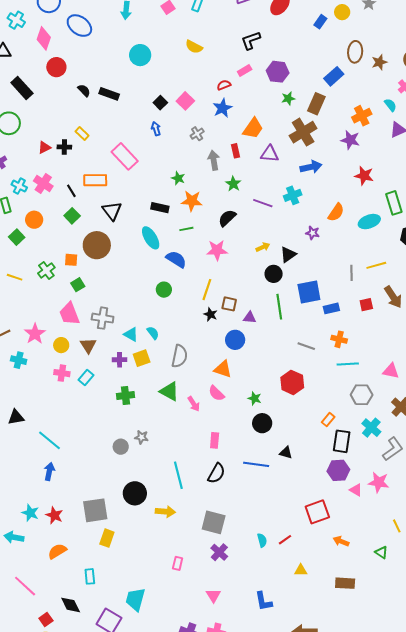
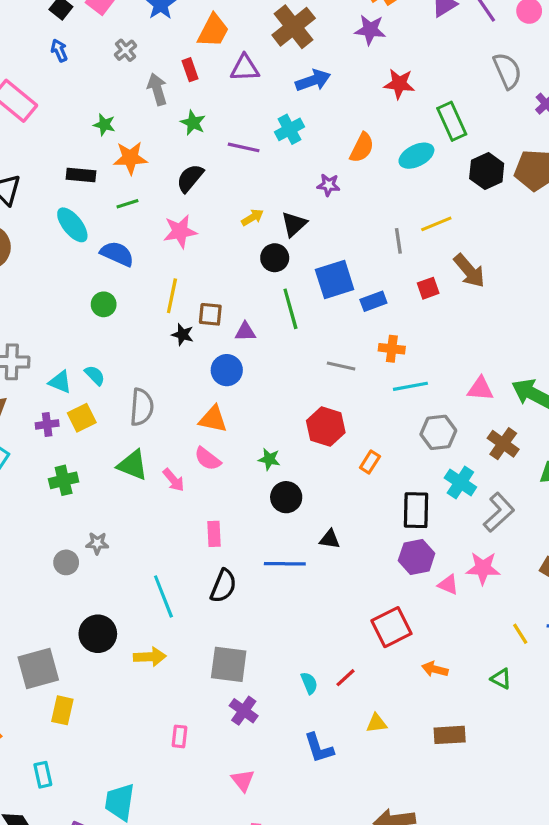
orange rectangle: (328, 420) -> (370, 462), moved
blue L-shape: (264, 601) -> (319, 748), moved

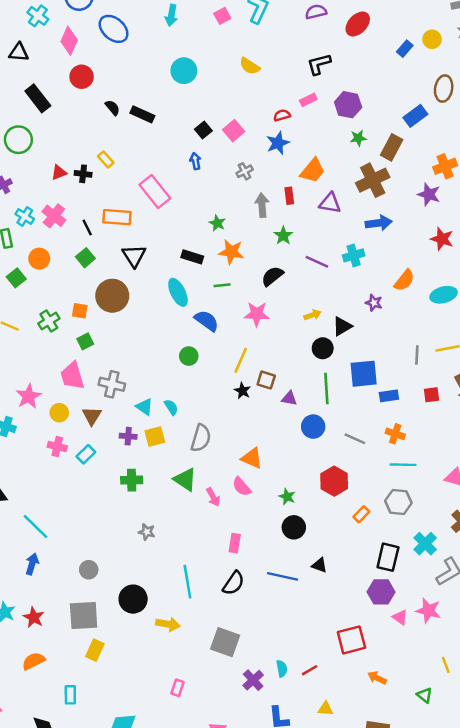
blue circle: (227, 370) -> (313, 427), moved
gray hexagon: (438, 432) -> (398, 502), moved
gray circle: (66, 562) -> (89, 570), moved
purple cross: (244, 711) -> (253, 680), moved

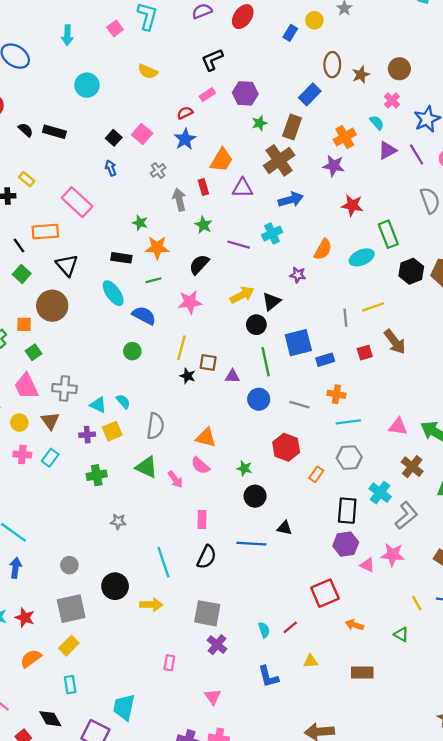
yellow arrow: (313, 315) -> (242, 295), size x1.5
yellow rectangle: (95, 650) -> (69, 646), moved, turned 30
purple cross: (253, 680) -> (217, 645), moved

